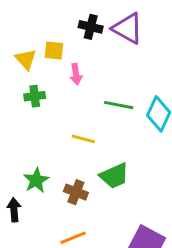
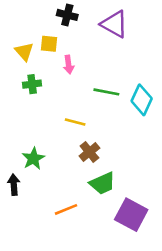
black cross: (91, 27) -> (67, 15), moved
green trapezoid: (114, 176) -> (103, 183), moved
brown cross: (76, 192) -> (89, 152), moved, turned 30

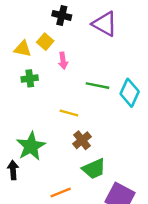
yellow square: (49, 44) -> (45, 42), turned 35
yellow triangle: (24, 52) -> (23, 49), turned -36
green star: (33, 159) -> (31, 146), size x1.4

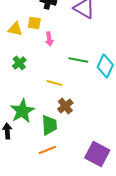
yellow square: (45, 42) -> (34, 23), turned -32
green cross: (30, 78) -> (19, 63), moved, turned -32
green trapezoid: (94, 169) -> (49, 125), moved, turned -70

